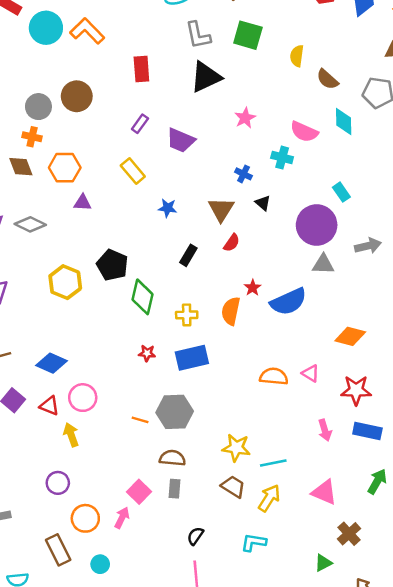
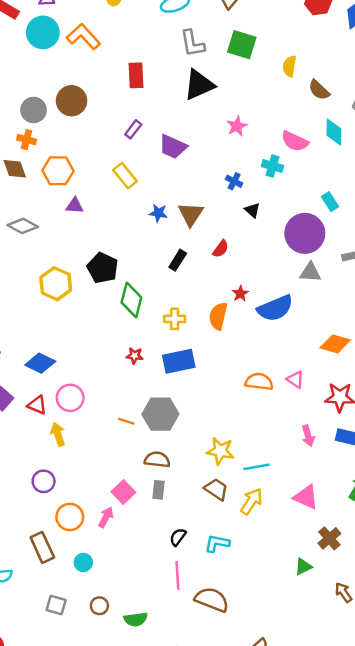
brown triangle: (221, 209) -> (191, 214), moved
cyan L-shape: (254, 542) -> (217, 543), moved

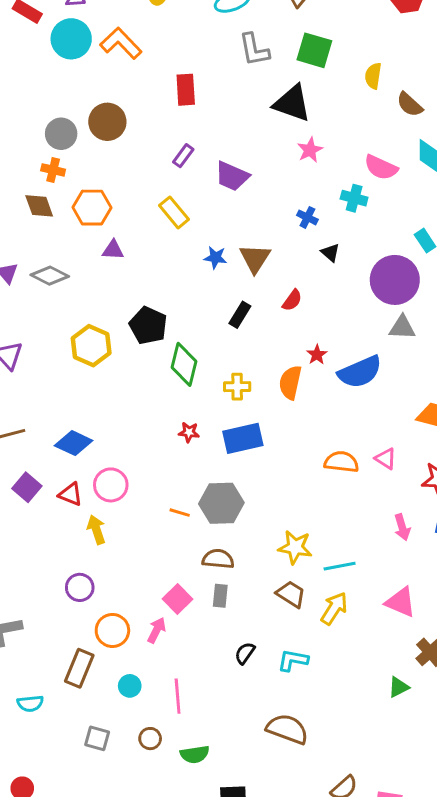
black triangle: (199, 85) -> (292, 103), moved, turned 44
brown rectangle: (42, 547) -> (79, 668), turned 48
pink line: (177, 575) -> (178, 696), moved

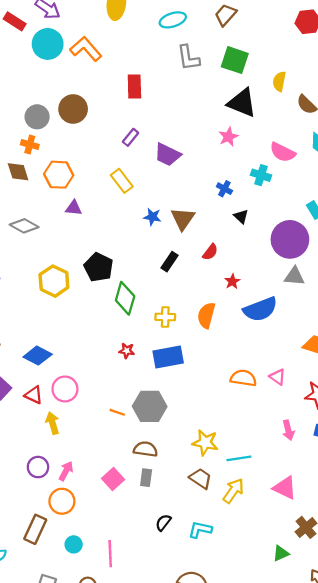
black triangle: (292, 103) -> (242, 103), moved
red star: (317, 355) -> (232, 281), moved
pink arrow: (157, 630) -> (66, 471), moved

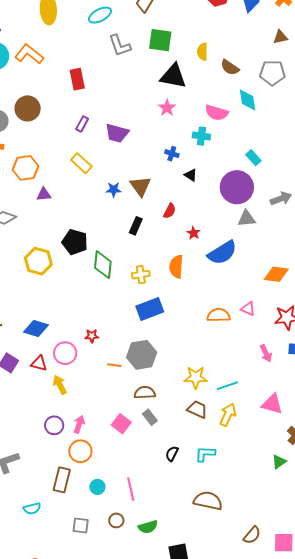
red star: (127, 351) -> (92, 336), moved
gray rectangle: (146, 478) -> (150, 417), turned -35

